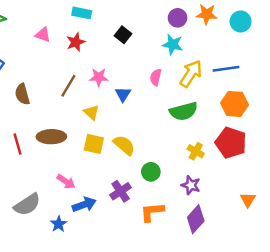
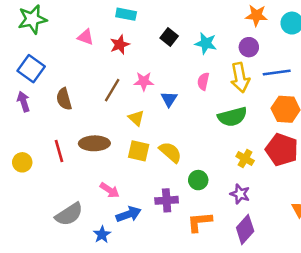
purple circle: (178, 18) -> (249, 47), moved
cyan star: (173, 45) -> (206, 43), moved
yellow arrow: (191, 74) -> (240, 78), turned 136
purple cross: (121, 191) -> (167, 200), turned 30

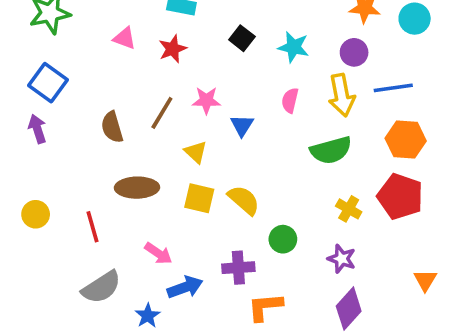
brown semicircle: (64, 99) -> (112, 127), moved
red line: (59, 151) -> (93, 227), moved
orange L-shape: (199, 222) -> (265, 307), moved

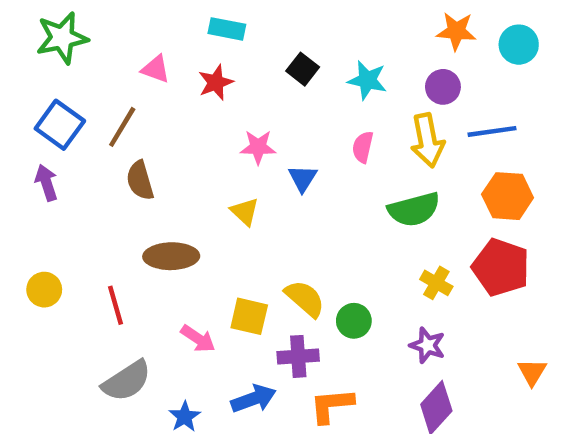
brown line: (162, 113) -> (122, 127), moved
yellow square: (199, 198) -> (249, 316), moved
yellow semicircle: (244, 200) -> (305, 299), moved
blue arrow: (185, 287) -> (254, 399), moved

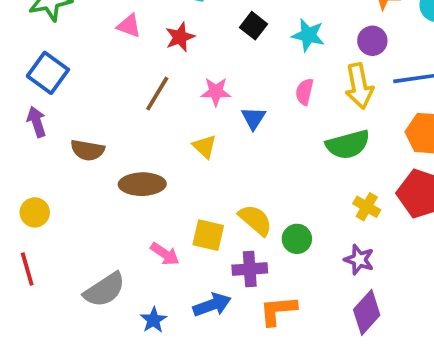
brown line: (122, 127) -> (157, 94), moved
brown semicircle: (140, 180) -> (88, 150), moved, turned -64
red line: (115, 305) -> (27, 269), moved

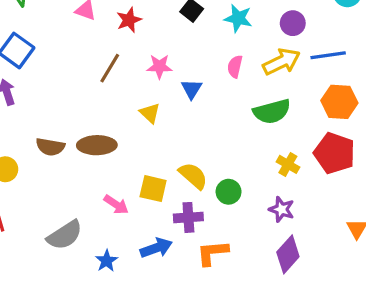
yellow arrow: (359, 86) -> (282, 62), turned -105
brown semicircle: (88, 150) -> (50, 147), moved

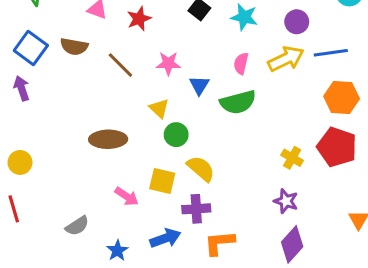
brown line: (110, 68) -> (120, 65), turned -76
green semicircle: (272, 111) -> (238, 102), moved
brown semicircle: (50, 147) -> (74, 46), moved
green circle: (229, 192) -> (176, 135), moved
gray semicircle: (65, 235) -> (77, 226), size x0.7

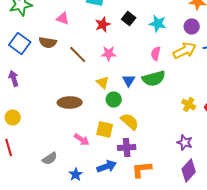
red star: (139, 19) -> (103, 24), moved
blue triangle: (199, 85) -> (129, 80), moved
purple arrow: (22, 88) -> (14, 78), moved
yellow cross: (292, 158) -> (189, 104), moved

